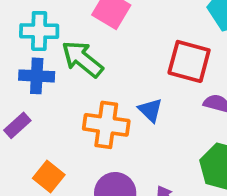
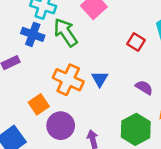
red square: (189, 61) -> (136, 42), moved, size x0.6
orange square: (49, 177) -> (39, 104), moved

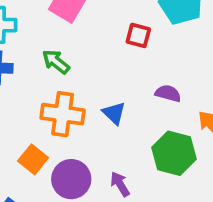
green arrow: (66, 32) -> (56, 62), moved, size x0.7
blue triangle: (100, 79) -> (114, 113), moved

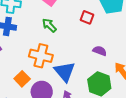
green arrow: (56, 62) -> (49, 25), moved
blue triangle: (114, 113) -> (65, 72), moved, size x1.6

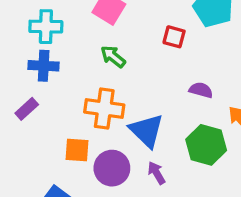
orange square: (22, 79) -> (77, 150), turned -35

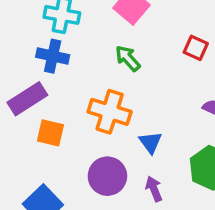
purple rectangle: (27, 109) -> (27, 99), size x1.5
blue triangle: (147, 131) -> (151, 142), size x0.6
orange square: (77, 150) -> (50, 133), moved

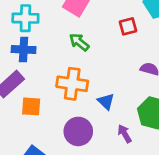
red square: (196, 48) -> (128, 26), turned -30
purple arrow: (154, 189) -> (125, 134), moved

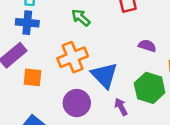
orange cross: (72, 84) -> (73, 57), turned -32
blue triangle: (106, 101) -> (104, 75), size x1.6

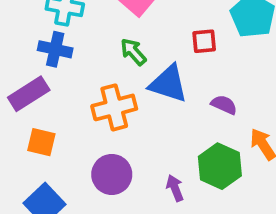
blue triangle: (104, 75) -> (168, 84), moved, turned -36
orange square: (33, 77) -> (41, 142), moved

